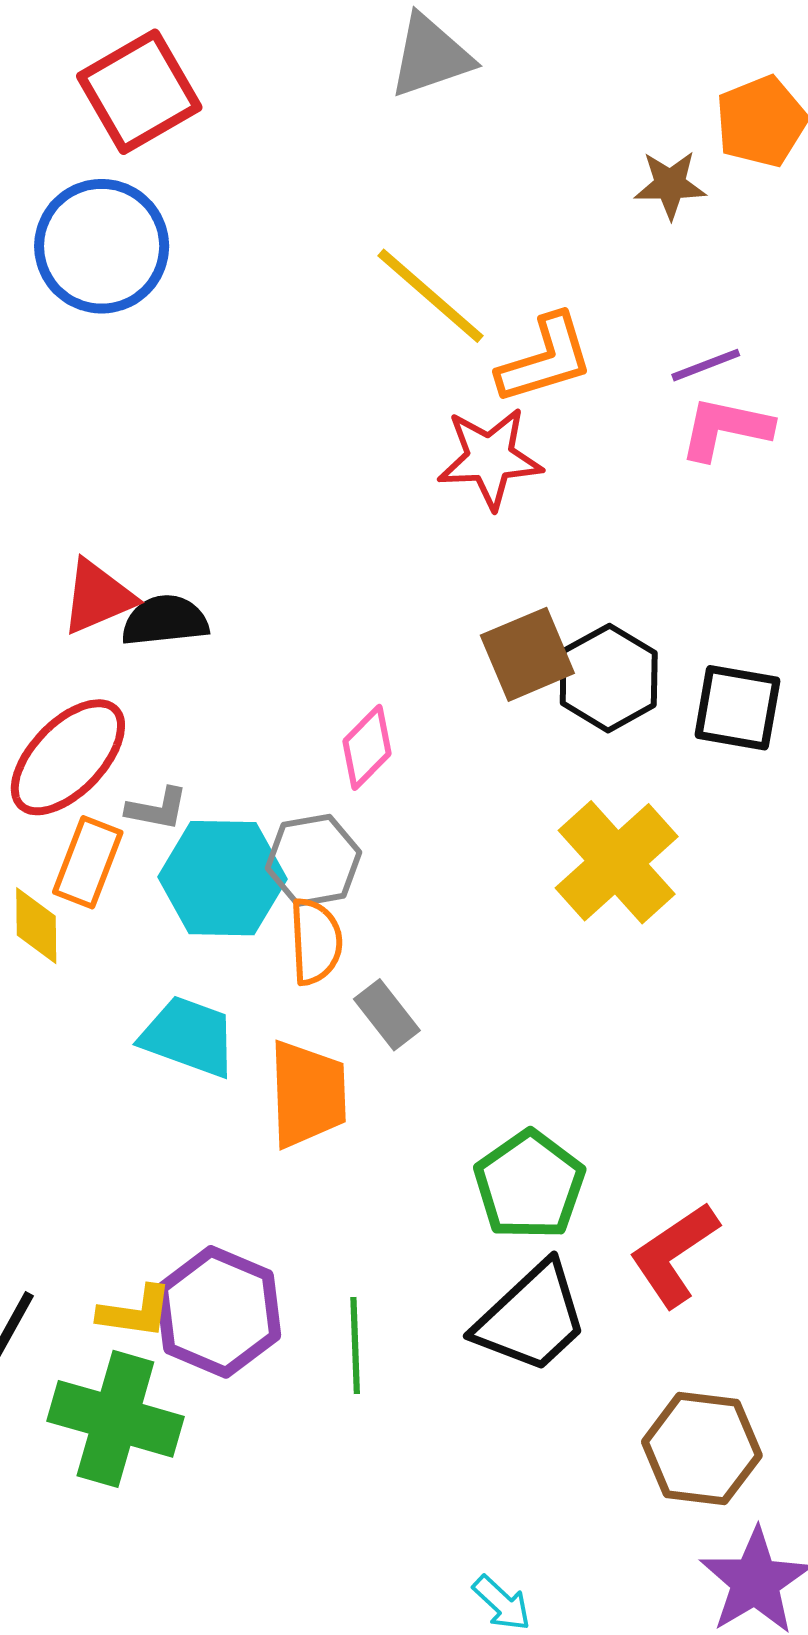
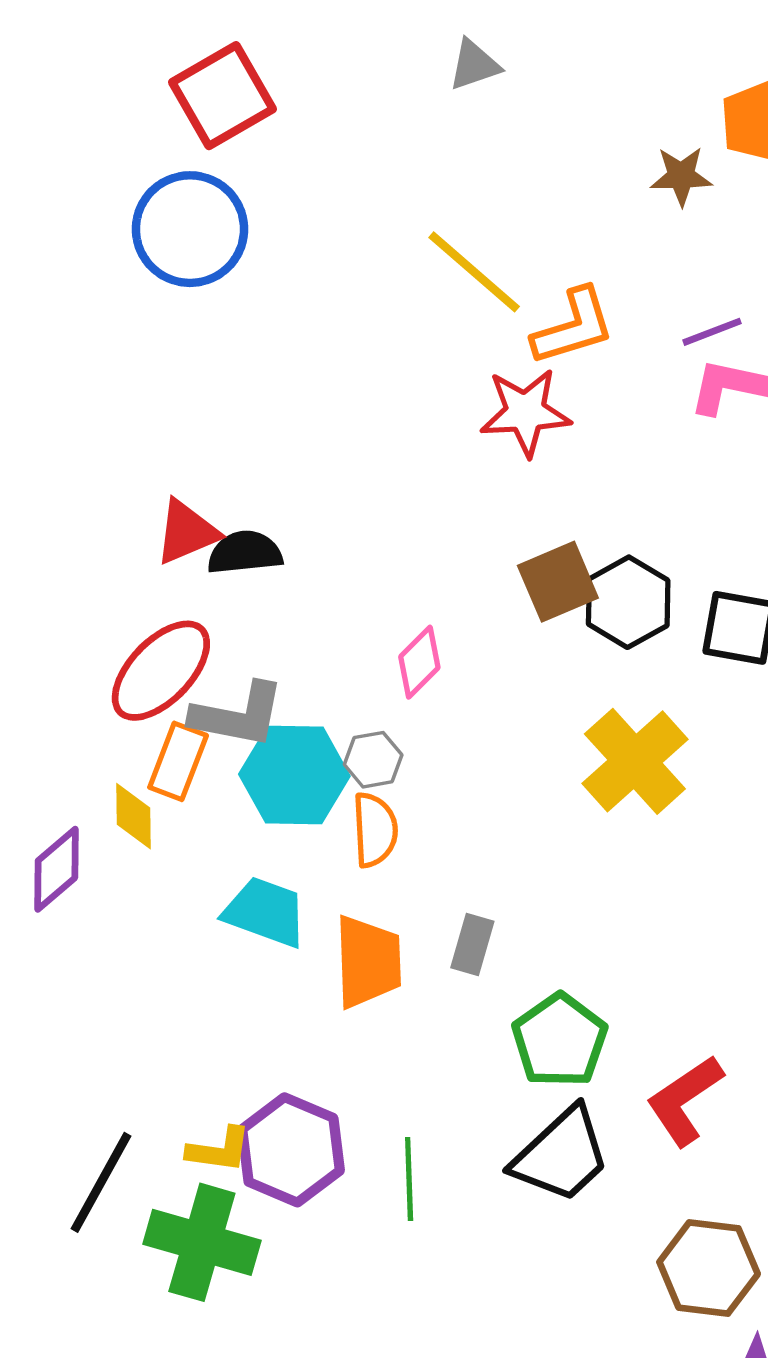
gray triangle: (430, 56) -> (474, 65), size x0.7
gray L-shape: (157, 809) -> (238, 715), size x1.8
gray hexagon: (314, 860) -> (373, 760), size x0.7
gray rectangle: (387, 1015) -> (472, 945), moved, turned 54

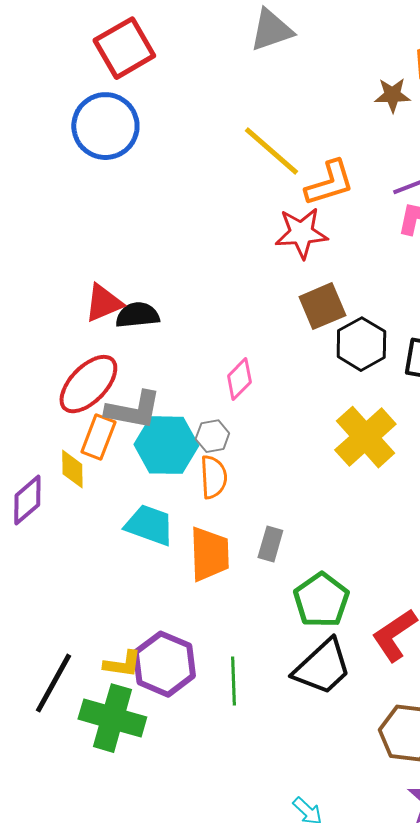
gray triangle: (474, 65) -> (271, 30), size x1.4
brown square: (558, 582) -> (322, 306), moved

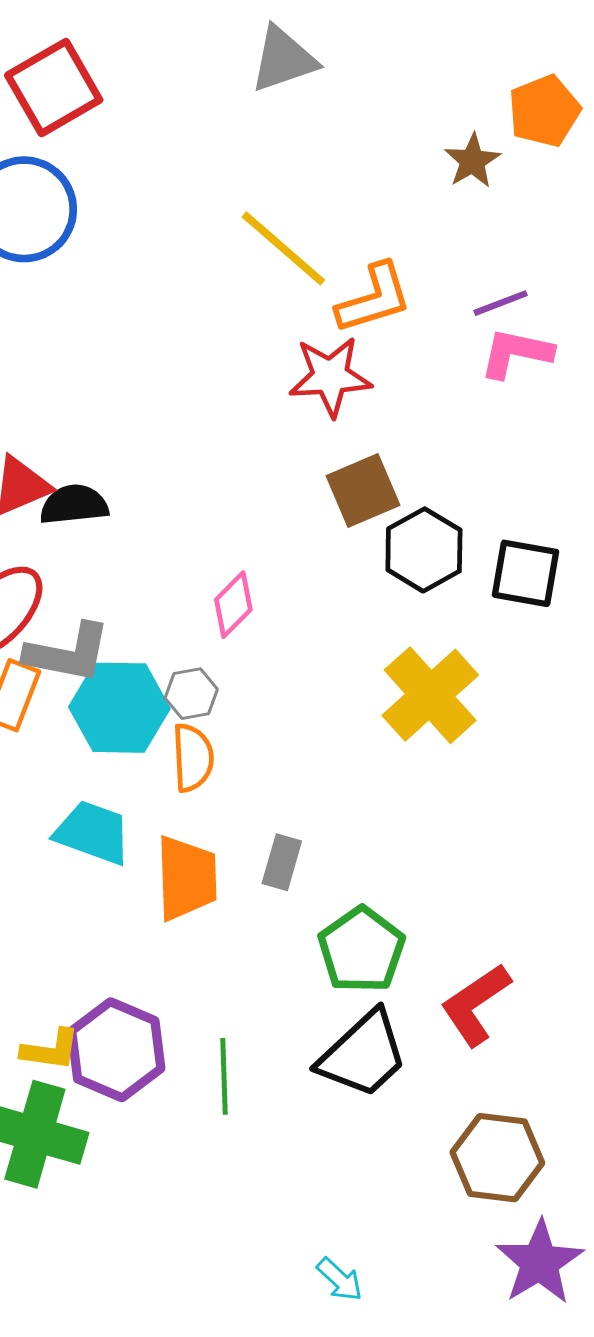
brown star: (392, 95) -> (472, 161), turned -30

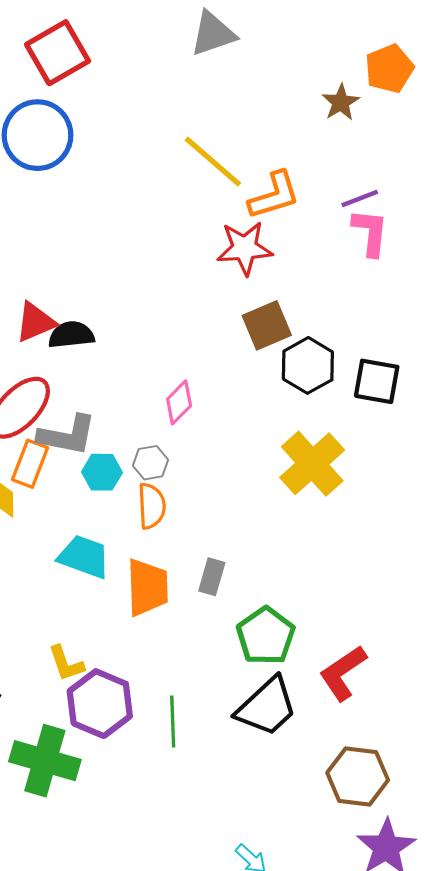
pink L-shape: (516, 353) -> (370, 232), turned 84
cyan hexagon: (119, 708) -> (102, 472), size x0.6
yellow L-shape: (51, 1050) -> (66, 663), moved, turned 63

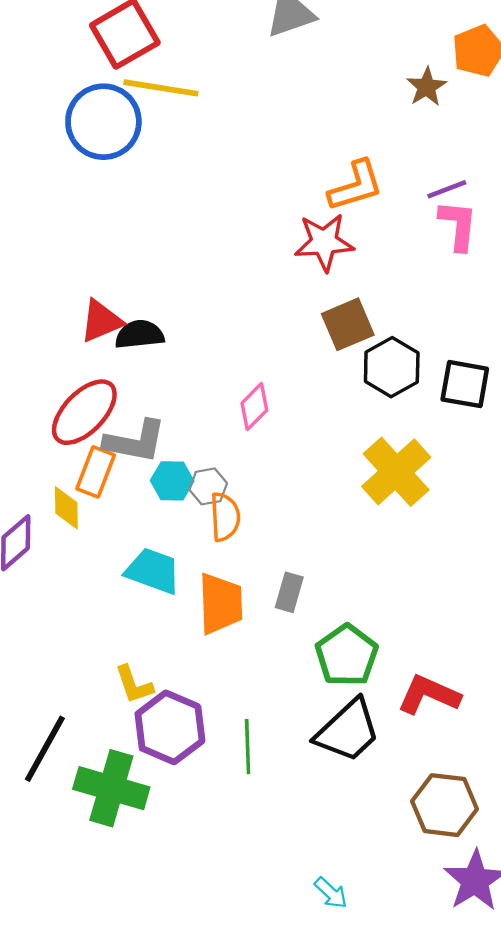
yellow line: (213, 162) -> (161, 88), moved, turned -32
gray hexagon: (151, 463) -> (208, 486), moved
red L-shape: (343, 673) -> (429, 695), turned 58

